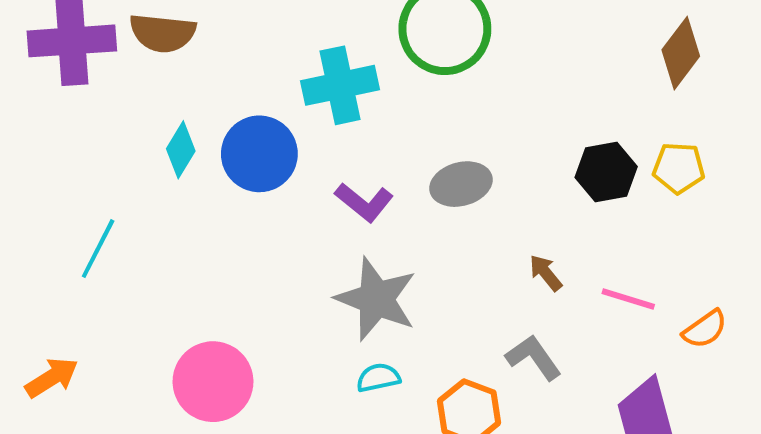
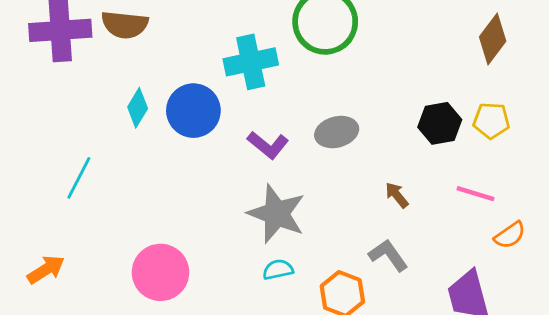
pink line: (628, 299) -> (476, 194), moved

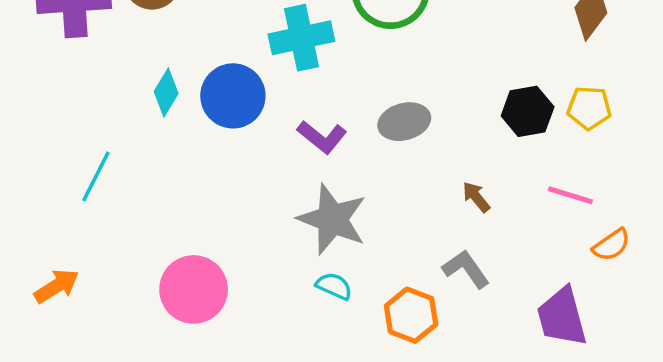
cyan semicircle: (278, 270) -> (334, 286), turned 36

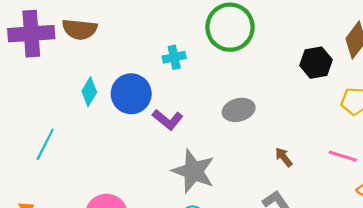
cyan cross: (301, 38) -> (174, 57), size x0.6
black hexagon: (528, 111) -> (316, 63), moved
purple L-shape: (322, 137) -> (168, 120), moved

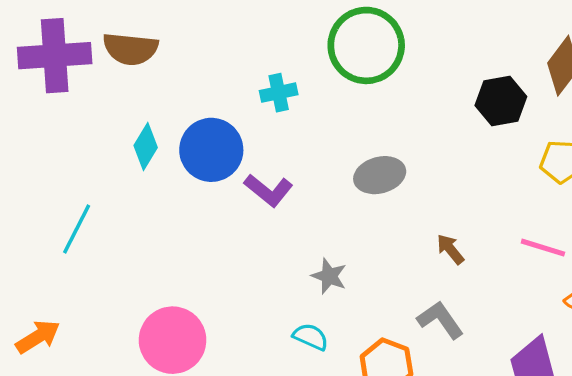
gray star: (193, 171) -> (329, 276), moved, size x0.5

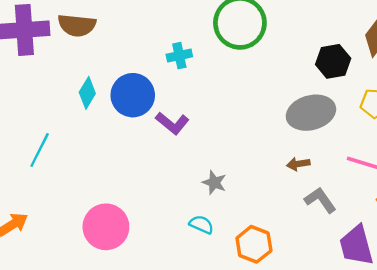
gray ellipse: (380, 175) -> (311, 113), moved, size x1.4
brown arrow: (450, 249) -> (298, 164), turned -60
gray L-shape: (440, 320) -> (320, 200), moved

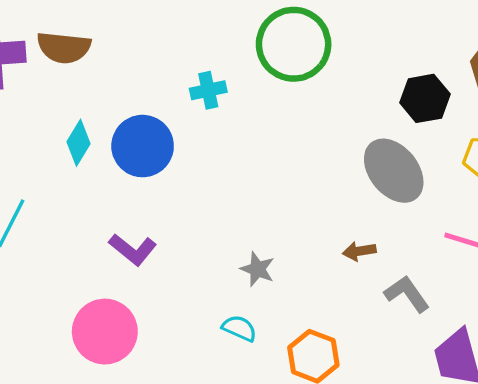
gray ellipse: (311, 113) -> (394, 171), turned 66
purple L-shape: (172, 123) -> (133, 249), moved
brown arrow: (298, 164) -> (359, 251), moved

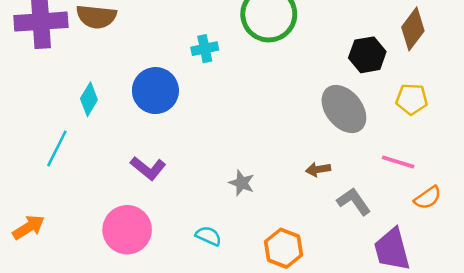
cyan diamond: (79, 143) -> (89, 99), moved
cyan semicircle: (239, 328) -> (208, 236), moved

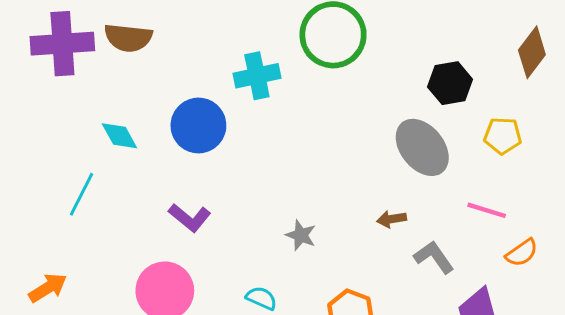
brown diamond: (413, 29) -> (532, 52), moved
cyan cross: (205, 49) -> (257, 76), size x1.4
cyan diamond: (89, 99) -> (119, 136), turned -60

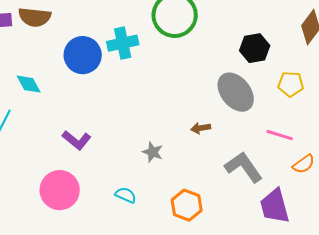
blue circle: (198, 125) -> (83, 55), moved
brown arrow: (392, 219) -> (201, 128), moved
gray L-shape: (434, 257) -> (244, 167), size x1.4

